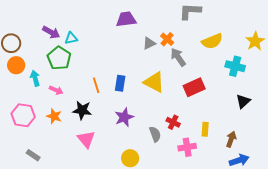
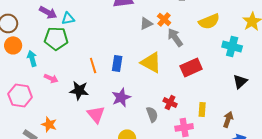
green pentagon: (59, 58) -> (56, 38), turned -30
pink arrow: (56, 90) -> (51, 78), moved
orange star: (54, 116) -> (49, 124), moved
pink triangle: (86, 139) -> (96, 114), moved

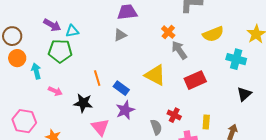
gray triangle: (146, 23) -> (120, 35), moved
blue rectangle: (117, 63) -> (121, 88), moved, turned -63
pink hexagon: (20, 95) -> (24, 121), moved

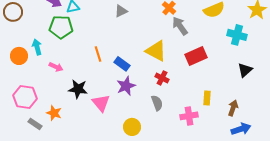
orange circle: (17, 58) -> (19, 56), moved
black star: (83, 103) -> (78, 89), moved
red cross: (174, 115) -> (162, 78), moved

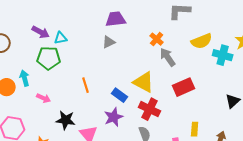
cyan cross: (237, 35) -> (223, 55), moved
blue rectangle: (122, 64) -> (120, 95), moved
red cross: (162, 78) -> (150, 109), size x1.5

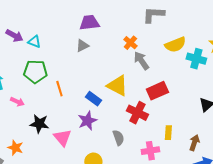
cyan triangle: (61, 38) -> (34, 42), turned 32
green pentagon: (49, 58) -> (35, 72), moved
red cross: (150, 109) -> (137, 113), moved

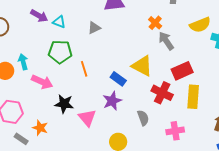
gray triangle: (82, 46) -> (94, 28), moved
pink arrow: (17, 102) -> (42, 82), size x1.5
yellow rectangle: (168, 133) -> (193, 97), moved, size x1.6

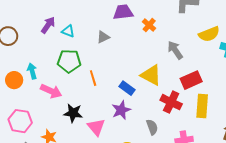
purple arrow: (39, 16) -> (48, 25), turned -84
orange cross: (155, 23) -> (149, 25), moved

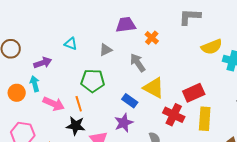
purple arrow: (48, 25) -> (43, 63), moved, turned 36
gray arrow: (175, 50) -> (138, 63), moved
green pentagon: (69, 61) -> (93, 81), moved
orange line: (93, 78) -> (79, 104), moved

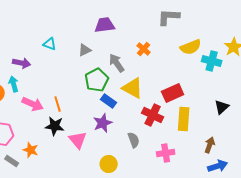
orange cross: (152, 38) -> (144, 49), moved
purple arrow: (43, 63) -> (22, 63), turned 30
green pentagon: (93, 81) -> (97, 80), moved, turned -30

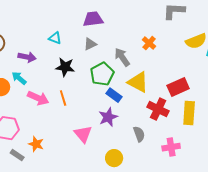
purple trapezoid: (105, 25) -> (93, 19), moved
cyan arrow: (14, 84) -> (19, 78), turned -35
black star: (55, 126) -> (65, 67), moved

